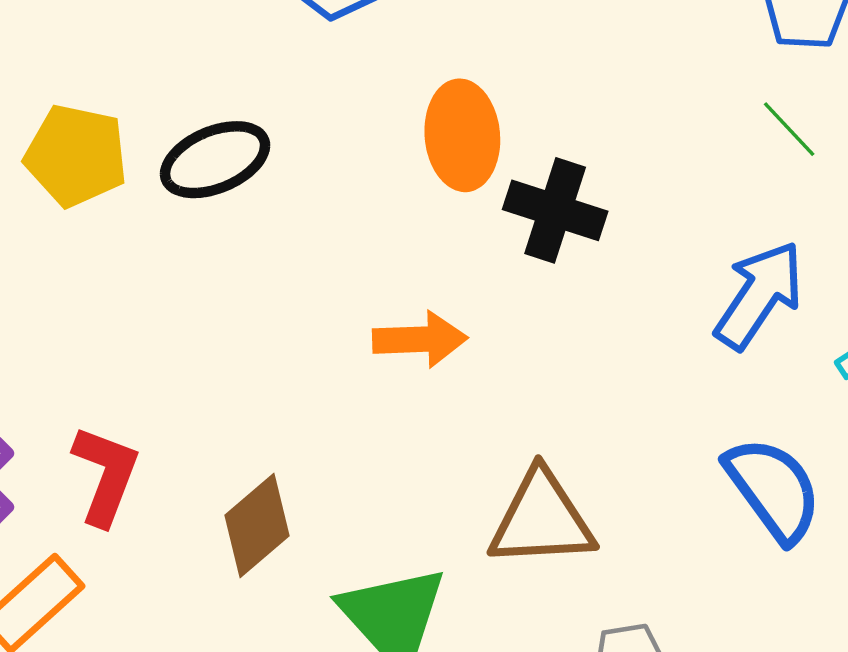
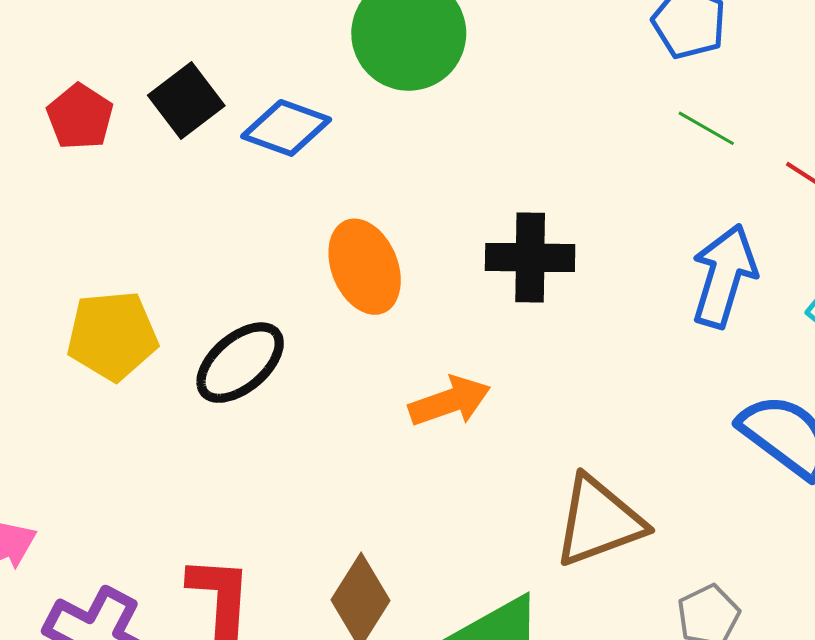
orange ellipse: (462, 135) -> (365, 267), moved
black ellipse: (215, 160) -> (240, 363), moved

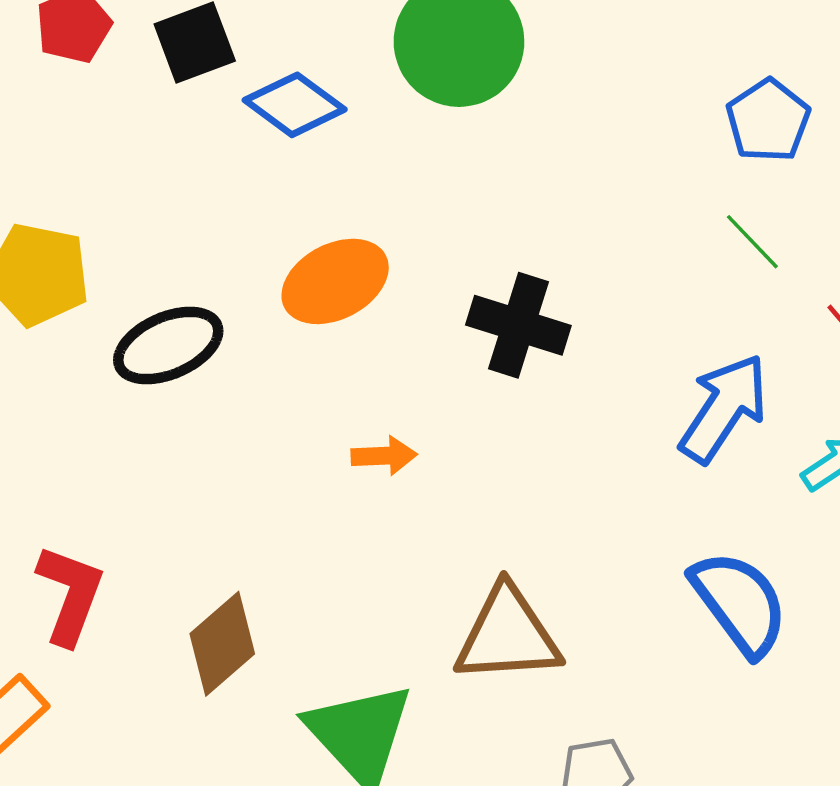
orange ellipse: (365, 267) -> (335, 281), turned 68
orange arrow: (450, 401) -> (384, 456), size x0.7

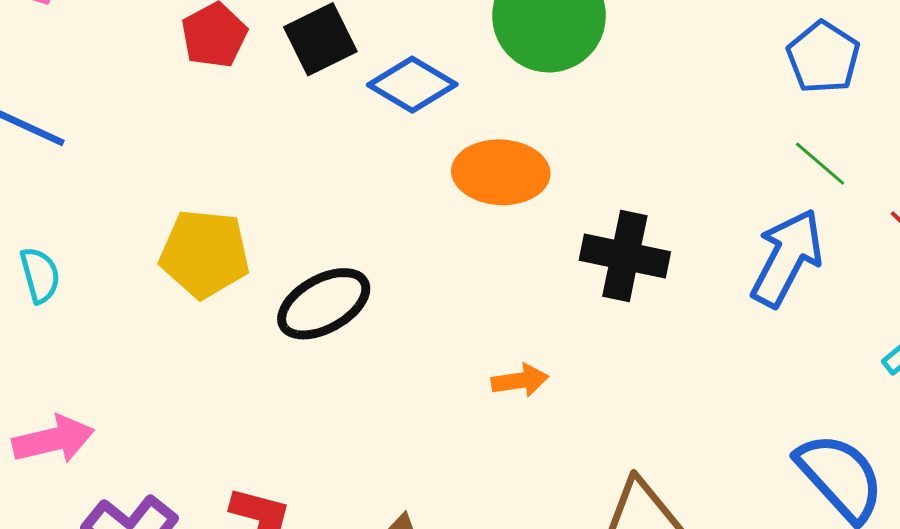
orange ellipse: (335, 281) -> (501, 172), moved, turned 36
blue arrow: (724, 408) -> (787, 258), moved

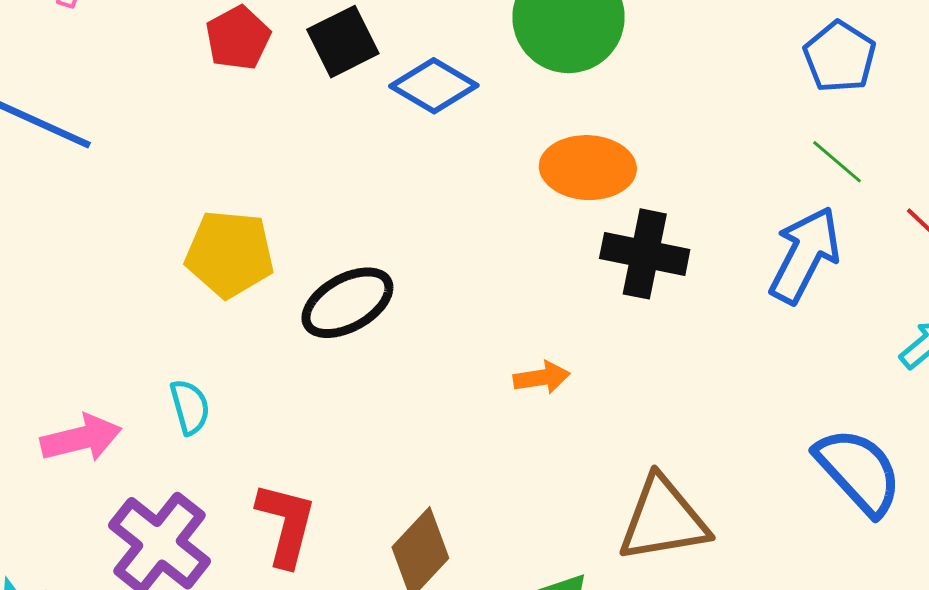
orange ellipse: (501, 172) -> (588, 168), moved
cyan semicircle: (40, 275) -> (190, 407), moved

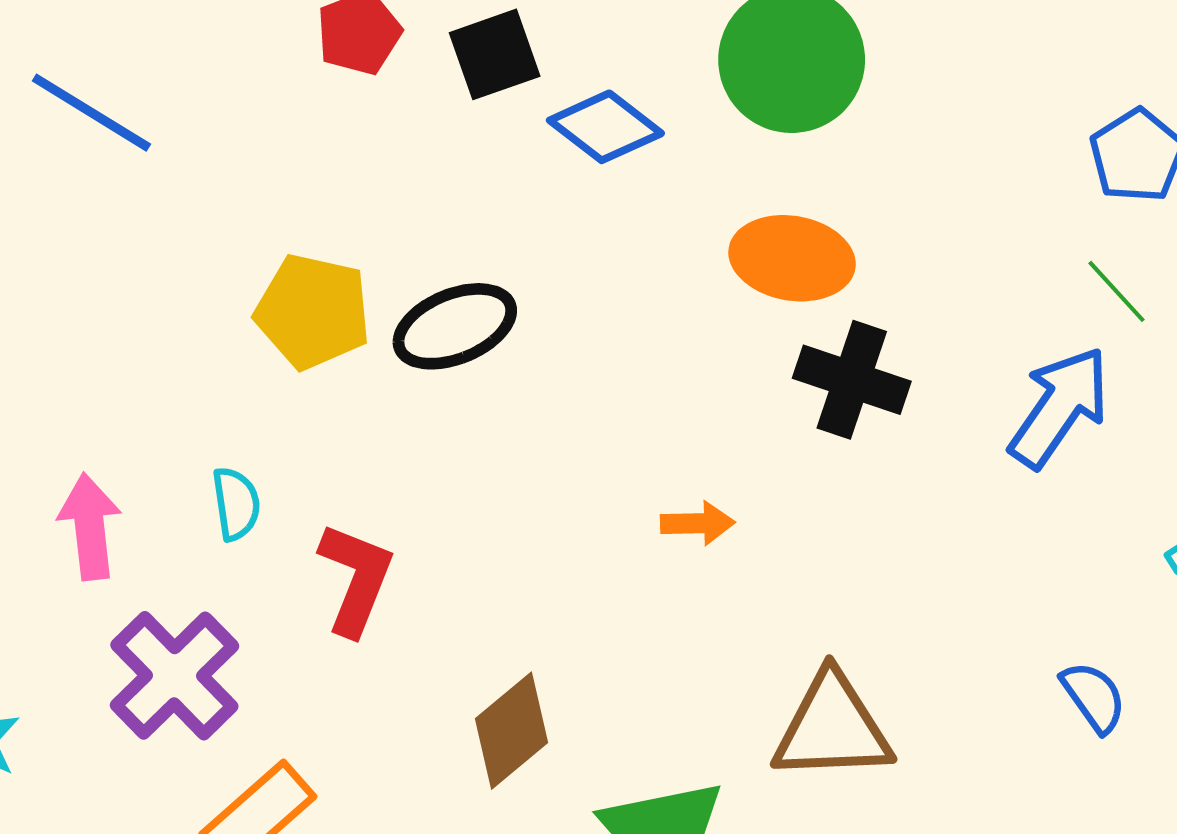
black ellipse: (347, 303) -> (455, 326), moved
pink arrow: (81, 438) -> (90, 527), turned -90
blue semicircle: (858, 471) -> (1094, 697), size x0.6
red L-shape: (286, 524) -> (356, 579), moved

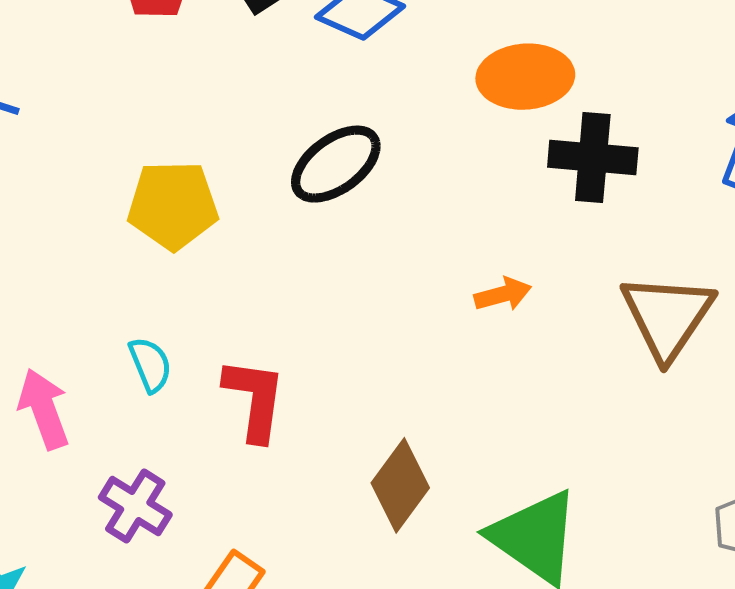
black ellipse: (455, 326) -> (336, 164), moved
purple cross: (174, 676) -> (135, 506), size x0.7
brown triangle: (832, 727) -> (667, 316), moved, turned -40

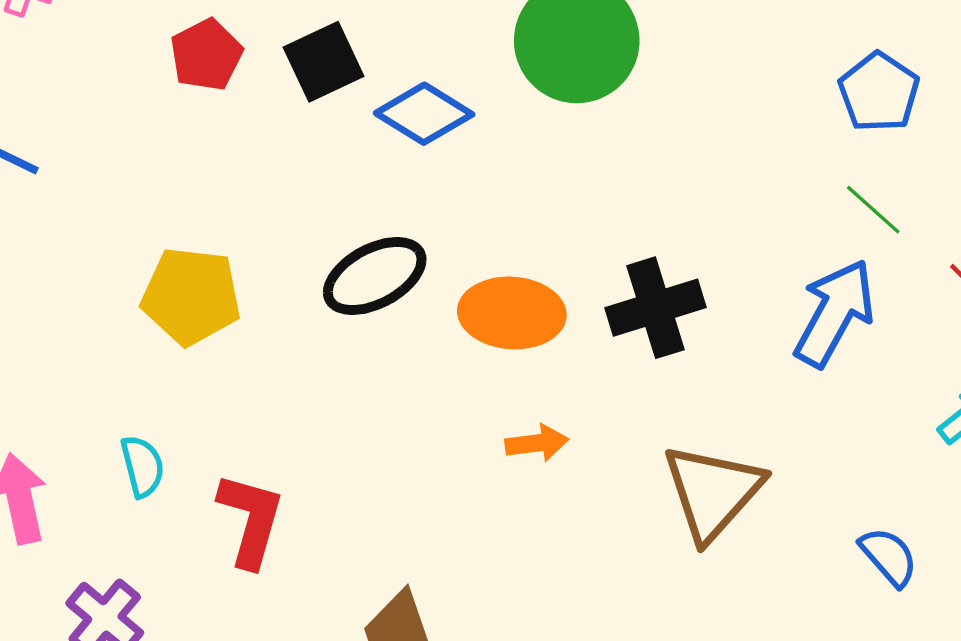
orange ellipse: (525, 77) -> (512, 313), moved
black cross: (593, 157) -> (656, 308), turned -30

